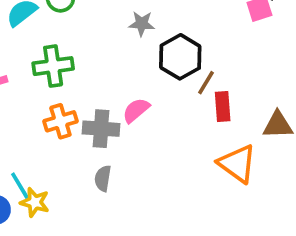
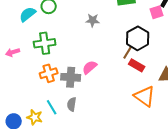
black hexagon: (180, 57) -> (138, 38), moved
red rectangle: (223, 107) -> (137, 65), turned -56
cyan line: (20, 186) -> (52, 107), moved

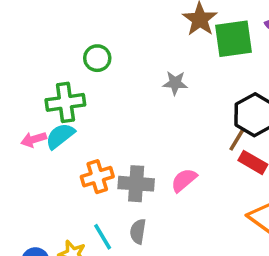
cyan semicircle: (28, 14) -> (60, 136), moved
green cross: (45, 43) -> (65, 102), moved
pink semicircle: (90, 67) -> (184, 180), moved

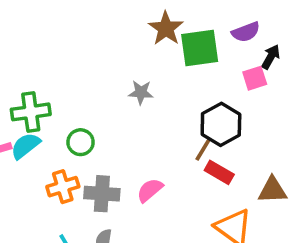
green circle: (97, 58) -> (81, 142), moved

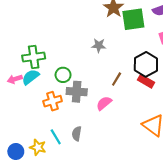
brown line: (203, 149) -> (117, 79), moved
red rectangle: (219, 172) -> (146, 81), moved
gray cross: (102, 194) -> (77, 92), moved

